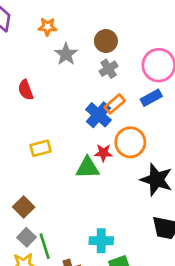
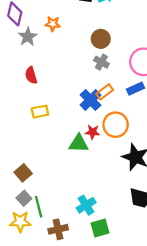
gray star: (66, 54) -> (28, 37), moved
gray cross: (109, 69) -> (101, 62), turned -32
yellow rectangle: (41, 148) -> (40, 112), moved
cyan cross: (101, 241) -> (86, 205), turned -36

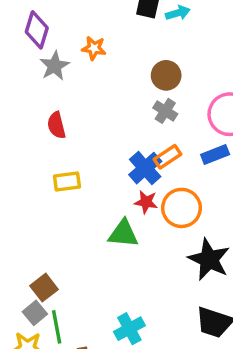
red star: (93, 132) -> (146, 202), moved
brown square: (23, 173) -> (44, 288), moved

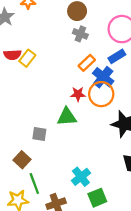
red semicircle: (56, 125) -> (12, 55), turned -70
blue cross: (145, 168) -> (103, 77), moved
yellow rectangle: (67, 181) -> (27, 58), moved, turned -35
gray square: (35, 313) -> (39, 134), moved, turned -32

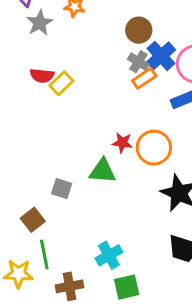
orange rectangle: (87, 63) -> (144, 78), moved
blue cross: (103, 77) -> (161, 56), moved

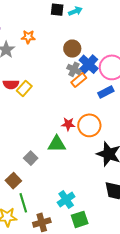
gray square: (62, 189) -> (31, 158), turned 32

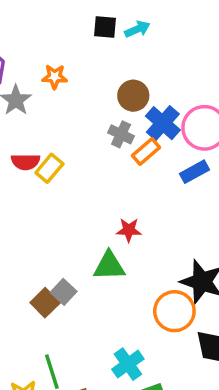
gray cross: (74, 69) -> (121, 134), moved
orange circle: (89, 125) -> (174, 311), moved
brown square: (13, 181) -> (45, 303), moved

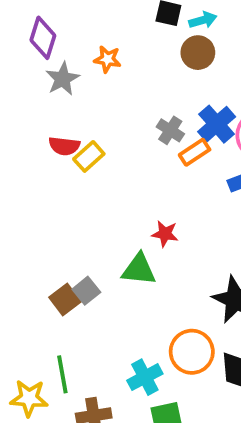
brown circle: (133, 96) -> (198, 53), moved
orange circle: (174, 311) -> (192, 352), moved

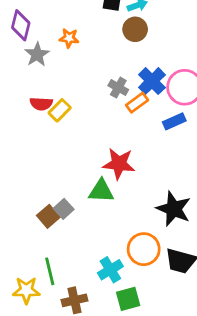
red star: (165, 234) -> (119, 164), size x1.6

